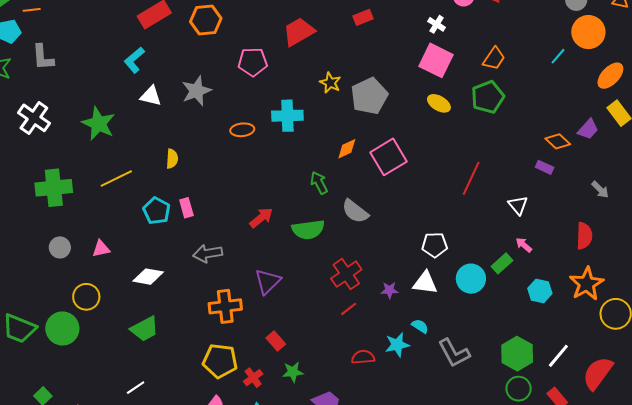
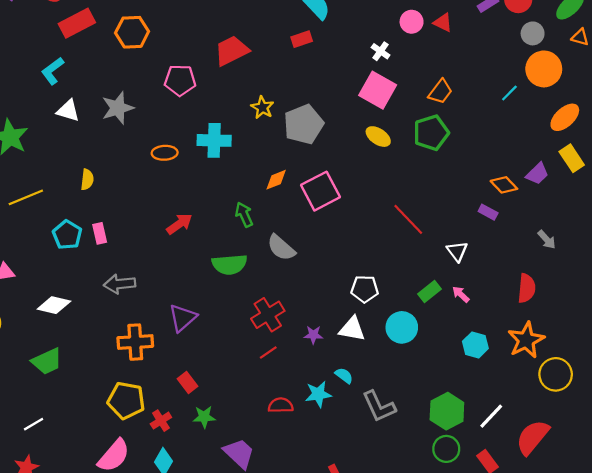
red line: (471, 178) -> (408, 219), turned -72
red arrow: (261, 218) -> (179, 224), moved
green rectangle: (502, 263) -> (429, 291), moved

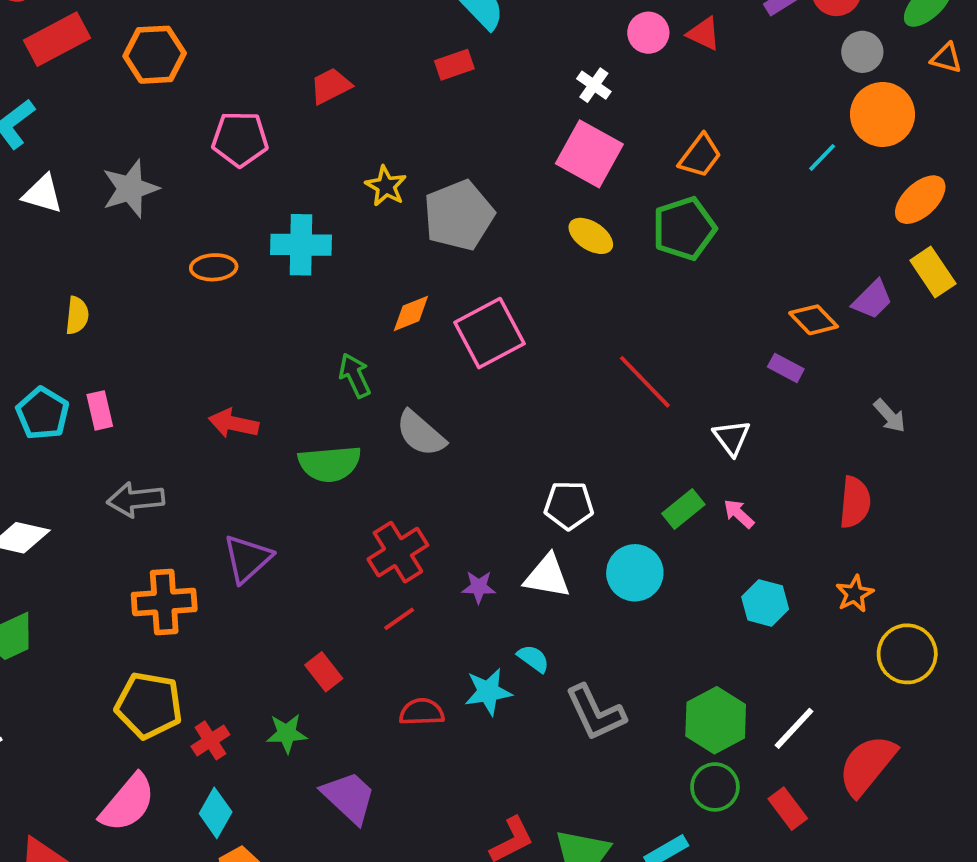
red trapezoid: (232, 51) -> (331, 86), size x0.7
red arrow: (179, 224) -> (234, 423), moved, turned -132
orange star: (526, 340) -> (855, 594), size x0.6
red rectangle: (188, 383) -> (324, 672), moved

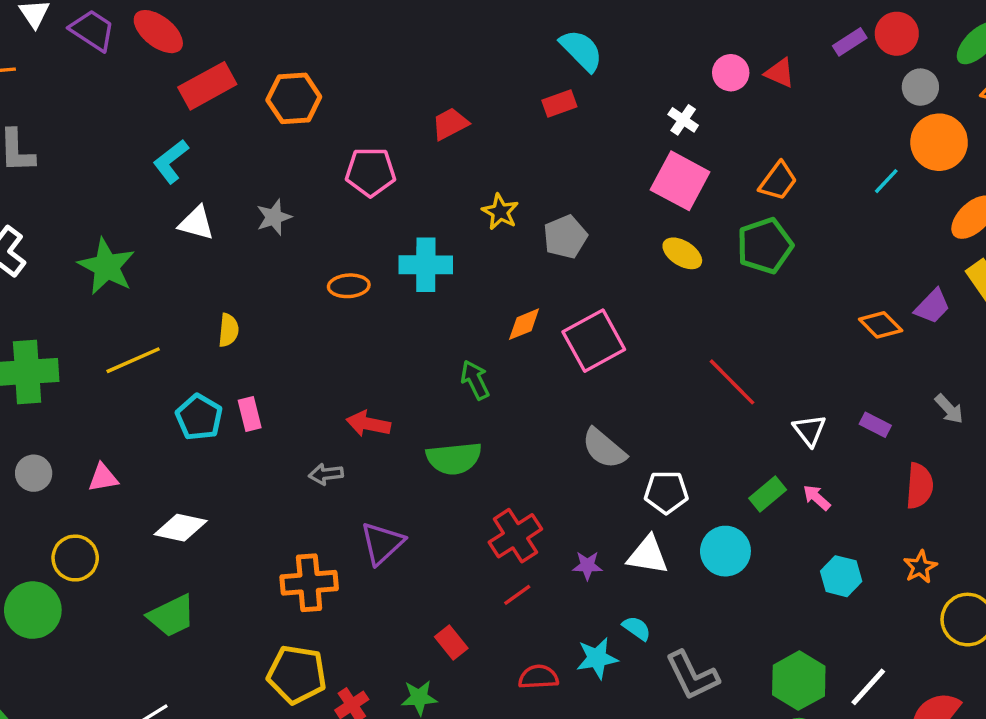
gray star: (130, 189) -> (274, 217), size x0.7
gray pentagon: (459, 215) -> (565, 237), size x0.7
purple rectangle: (786, 368) -> (875, 425), moved
gray semicircle: (421, 433) -> (604, 448), moved
gray arrow: (136, 499) -> (326, 474), moved, size x0.7

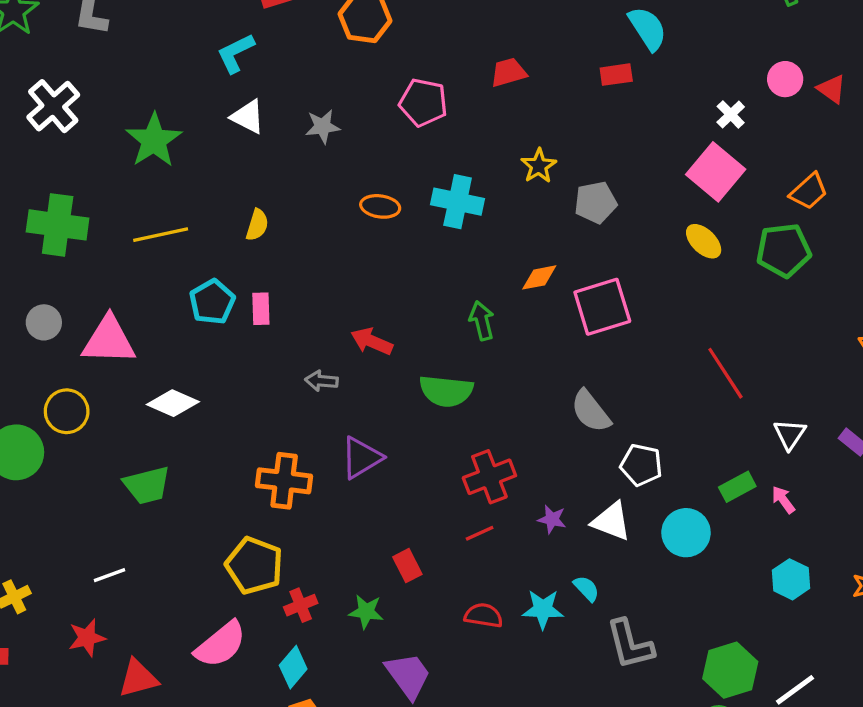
pink triangle: (103, 478) -> (109, 340), size x1.8

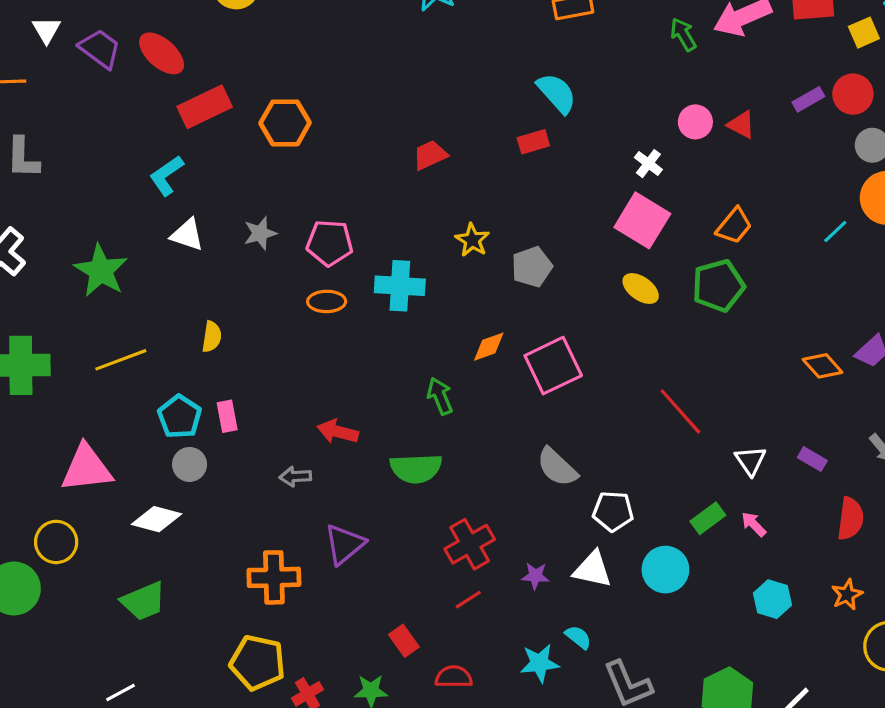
pink pentagon: (423, 102) -> (330, 243), moved
gray circle: (44, 322) -> (190, 464), moved
red semicircle: (484, 615) -> (454, 677), moved

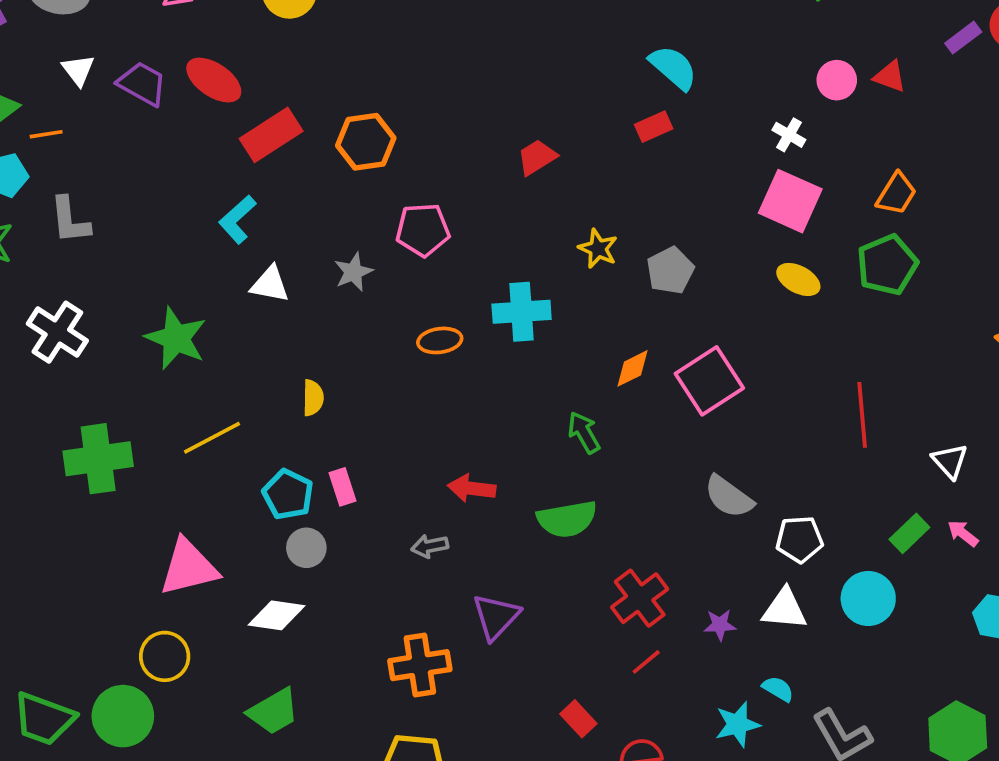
pink pentagon: (330, 243) -> (423, 230), moved
red line: (680, 411) -> (862, 415), turned 44

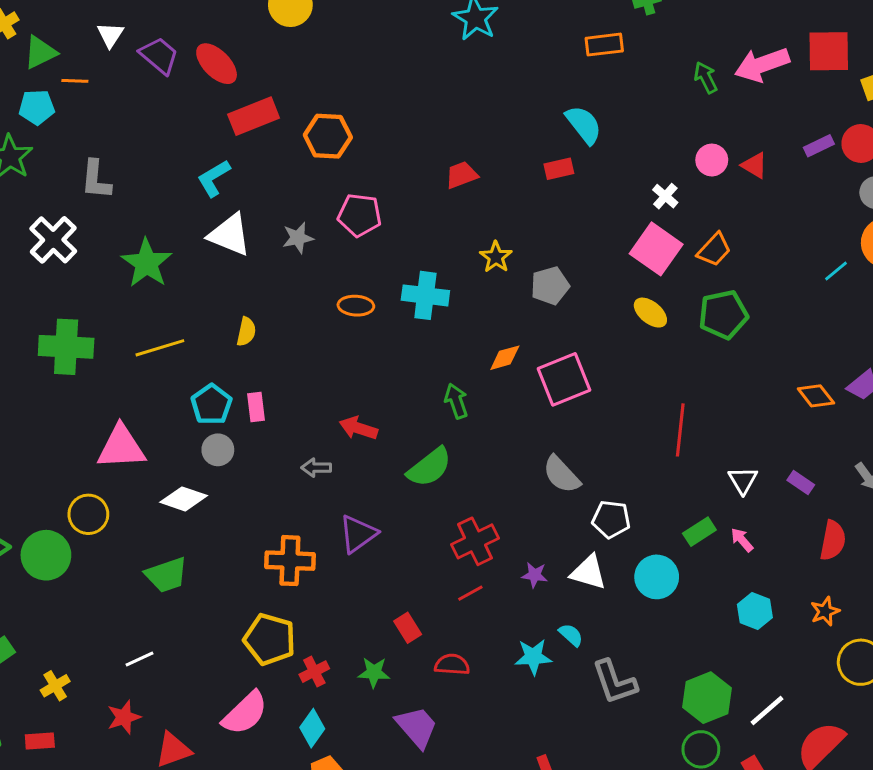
orange trapezoid: (896, 194) -> (714, 250), moved
gray L-shape: (70, 220) -> (96, 180), moved
white triangle: (270, 284) -> (230, 235), size x1.4
green semicircle: (567, 519) -> (429, 467), turned -39

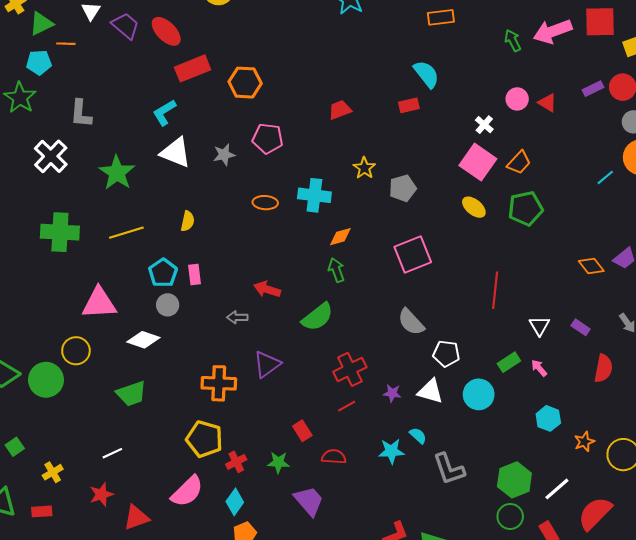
orange diamond: (505, 358) -> (340, 237), moved
orange star: (825, 611) -> (584, 442), moved

